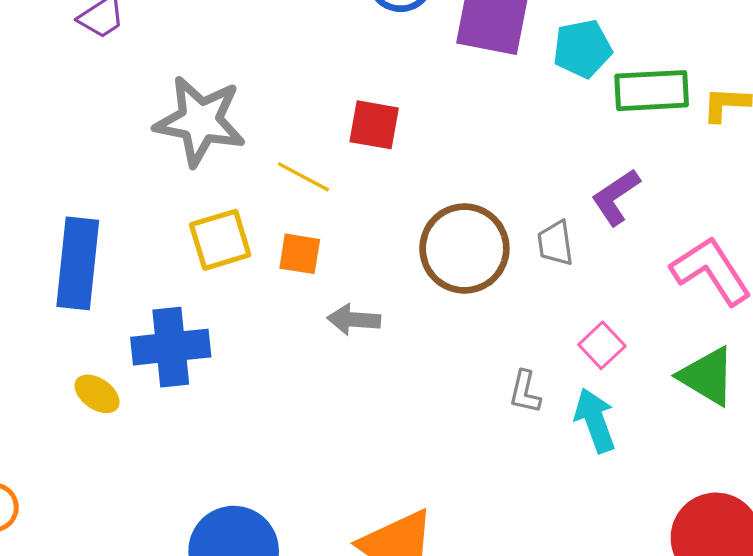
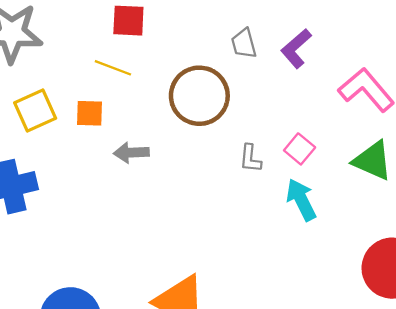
yellow line: (303, 177) -> (113, 68), moved
gray trapezoid: (555, 243) -> (244, 43), moved
gray L-shape: (525, 392) -> (250, 158), moved

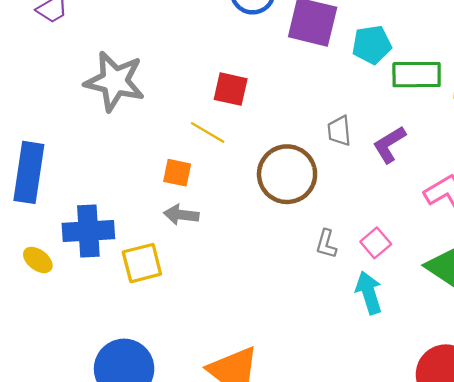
yellow square: (35, 111) -> (142, 263), moved
gray arrow: (131, 153) -> (181, 215), moved

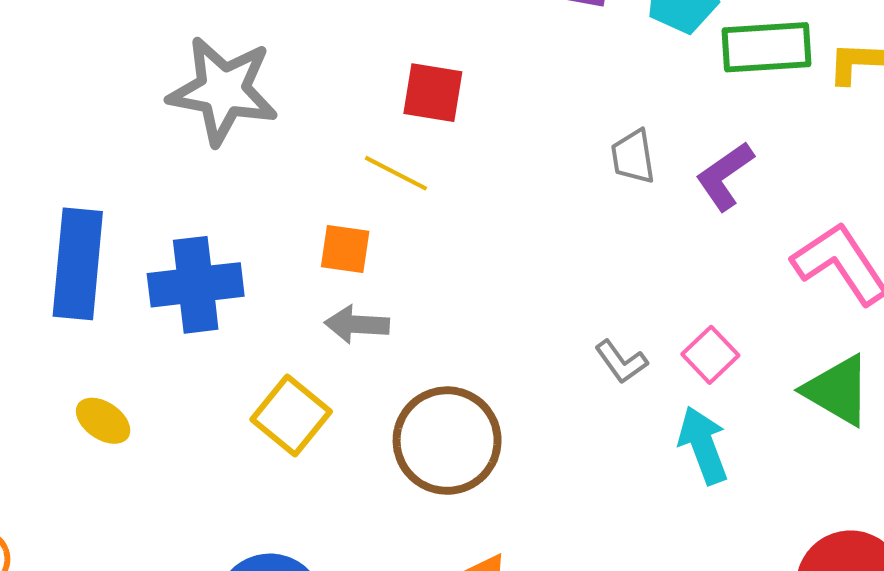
brown circle: (287, 174) -> (447, 441), moved
blue cross: (88, 231) -> (196, 285), moved
gray L-shape: (326, 244) -> (621, 362), turned -48
yellow square: (142, 263) -> (291, 415), turned -33

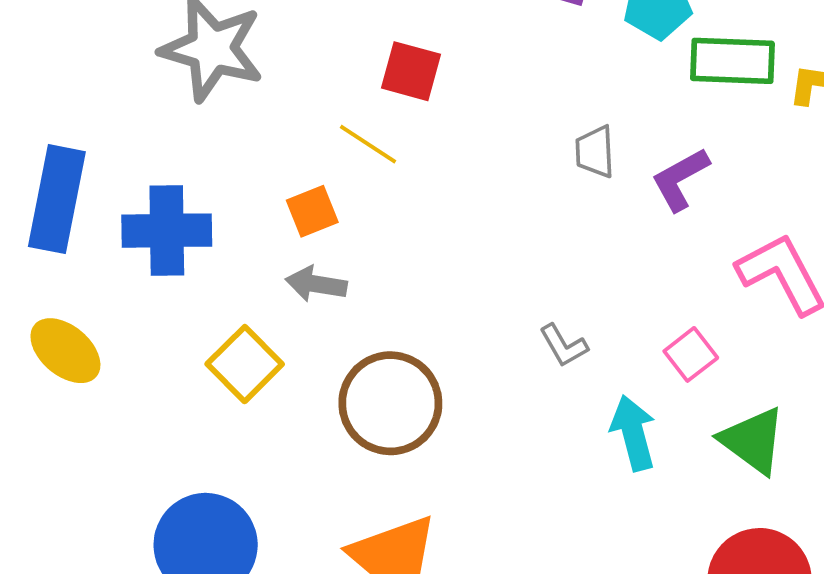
orange square: (345, 249) -> (312, 211), turned -36
pink square: (710, 355) -> (691, 354), moved
green triangle: (837, 390) -> (753, 441), moved
yellow ellipse: (103, 421) -> (65, 351), size x1.4

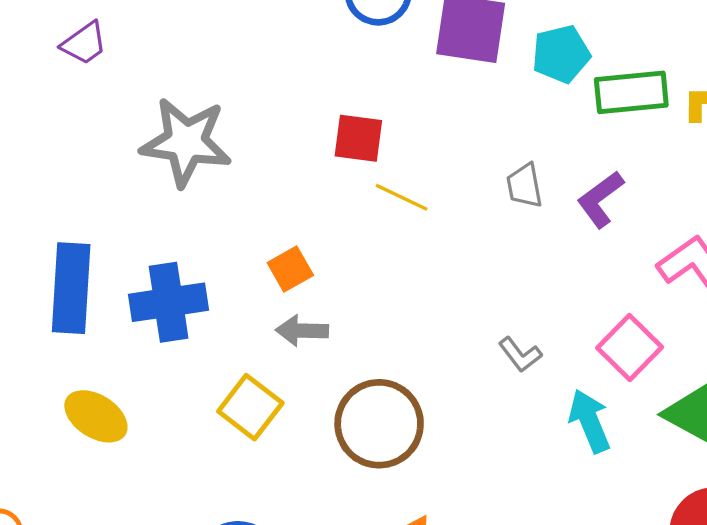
yellow line: (368, 144) -> (402, 197), moved
pink square: (691, 354) -> (630, 347), size x1.4

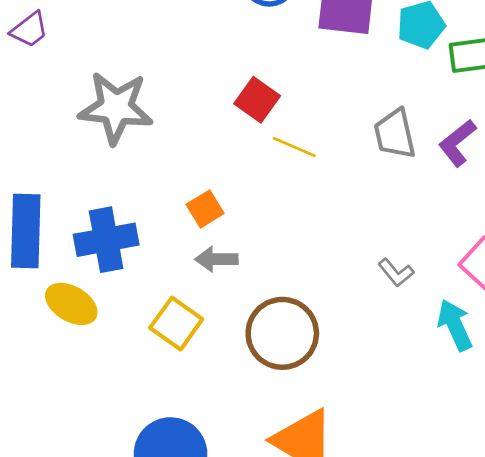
red square: (358, 138) -> (257, 100), turned 30
gray trapezoid: (524, 186) -> (395, 134), size x1.4
yellow ellipse: (96, 416) -> (71, 304), moved

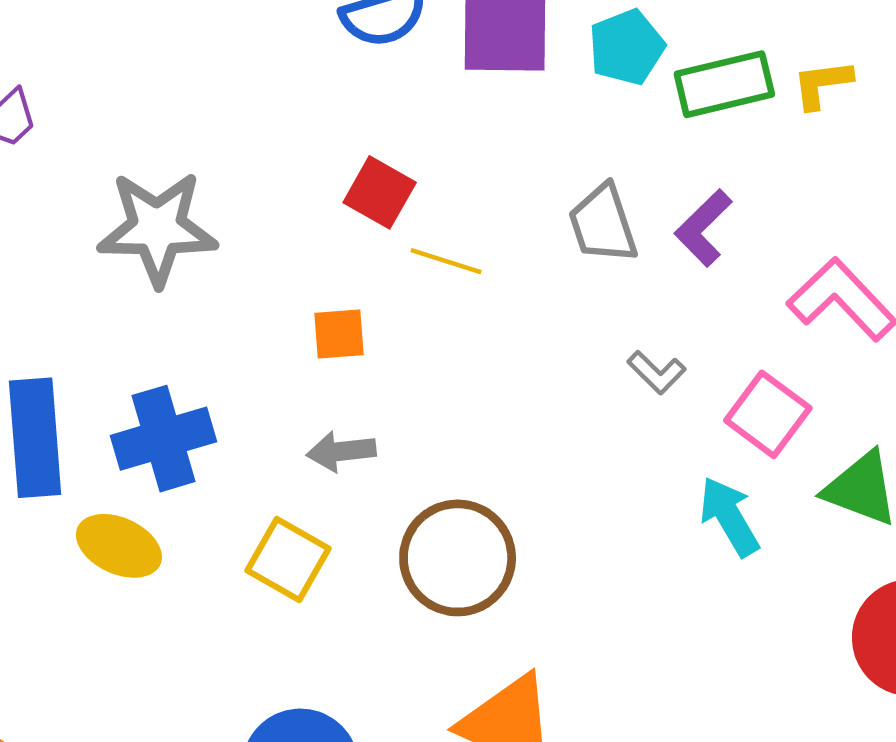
orange square: (205, 209) -> (339, 334), moved, turned 33
gray L-shape: (396, 273) -> (657, 372), moved

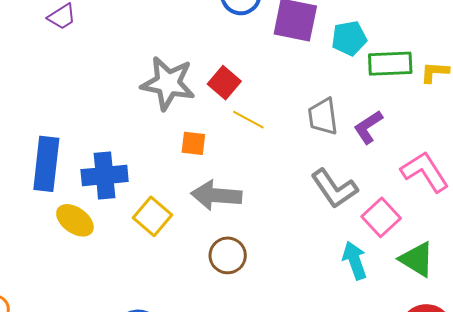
gray star: (157, 228) -> (168, 83), moved
gray L-shape: (657, 372) -> (334, 189), size x1.8
gray arrow: (341, 451) -> (216, 195), moved, size x1.6
brown circle: (458, 558) -> (228, 255), size x0.7
yellow square: (288, 560) -> (152, 216), moved

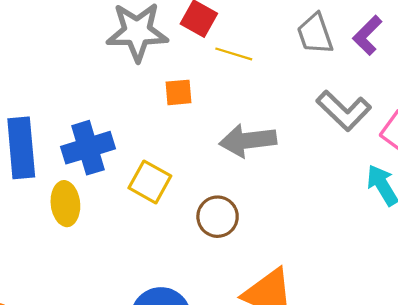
gray arrow: (216, 195) -> (248, 140), moved
yellow ellipse: (75, 220) -> (65, 204), turned 60
brown circle: (228, 255) -> (218, 217), moved

